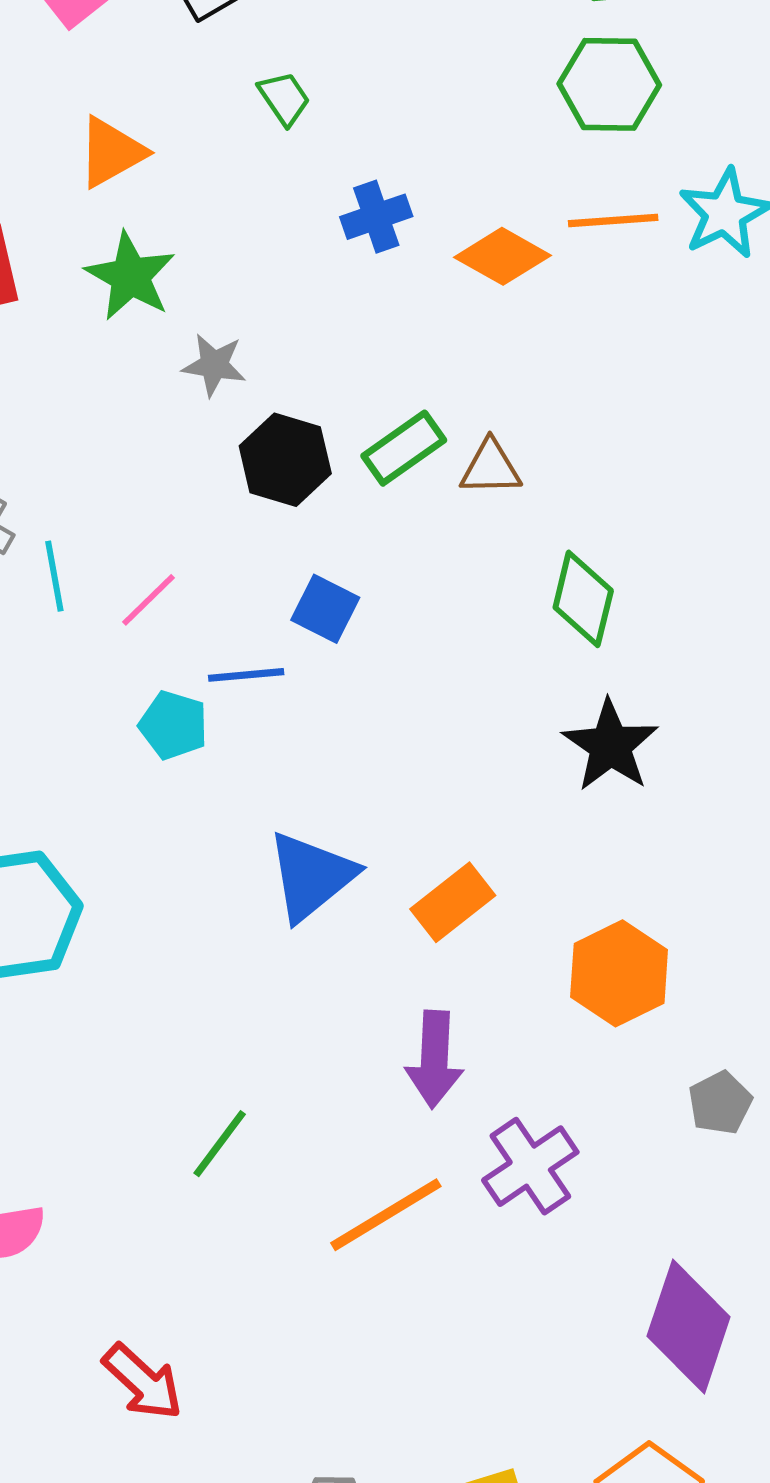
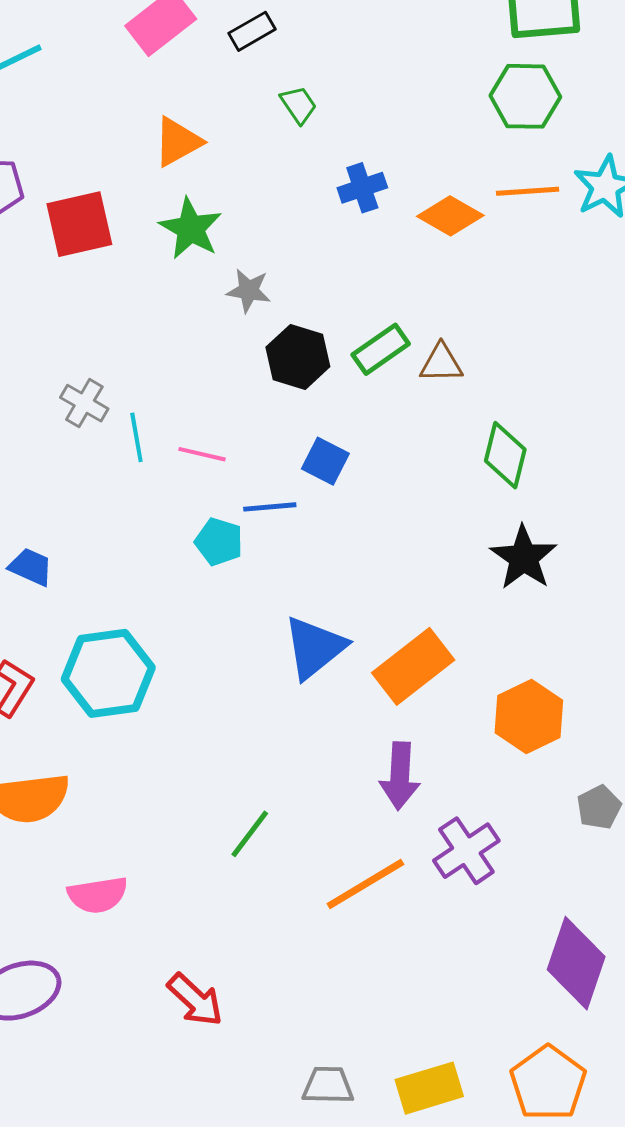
pink line: (149, 600) -> (202, 454), turned 57
orange rectangle: (453, 902) -> (413, 666), size x1.4

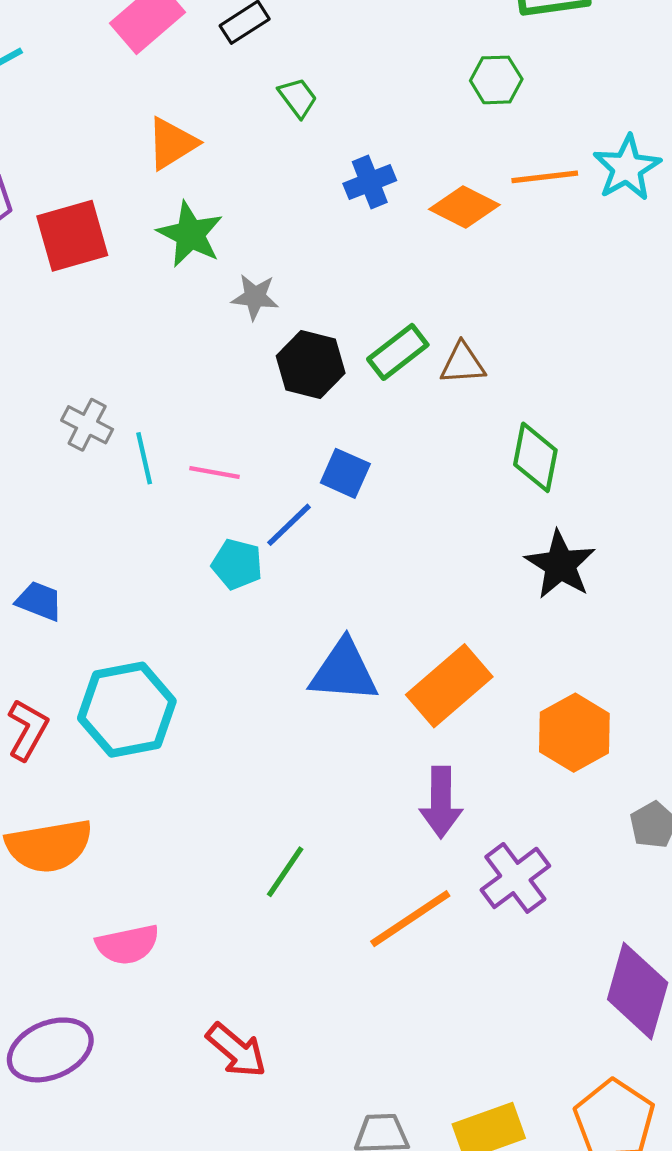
green hexagon: (525, 96) -> (496, 80), moved, size x0.7
blue line: (270, 507) -> (289, 525), turned -36
blue triangle: (315, 648) -> (344, 671), turned 46

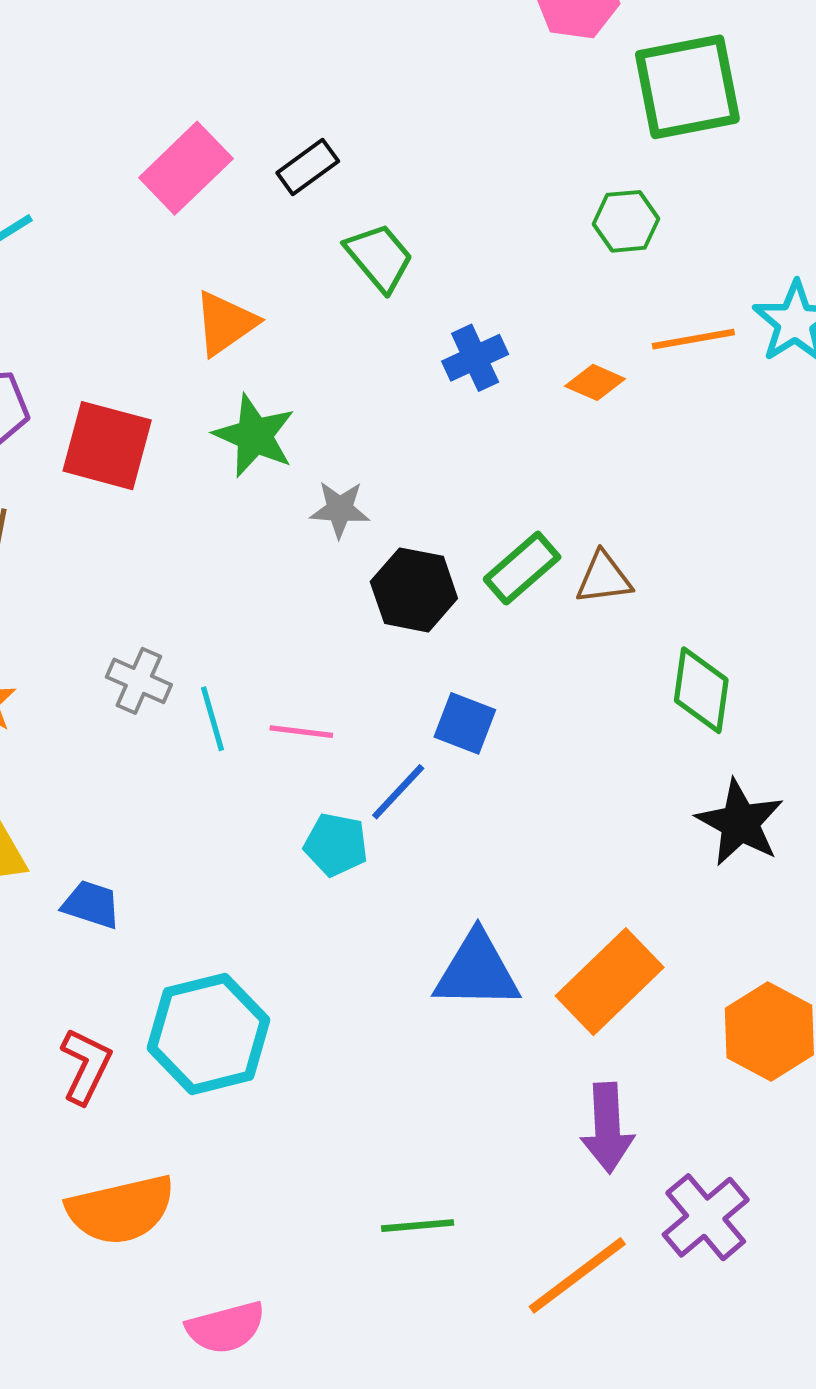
green trapezoid: (298, 98) -> (379, 257), size x1.4
orange diamond: (464, 207) -> (595, 382), size x0.7
red square: (72, 236) -> (107, 446), turned 34
green line: (285, 872) -> (418, 1226), turned 54

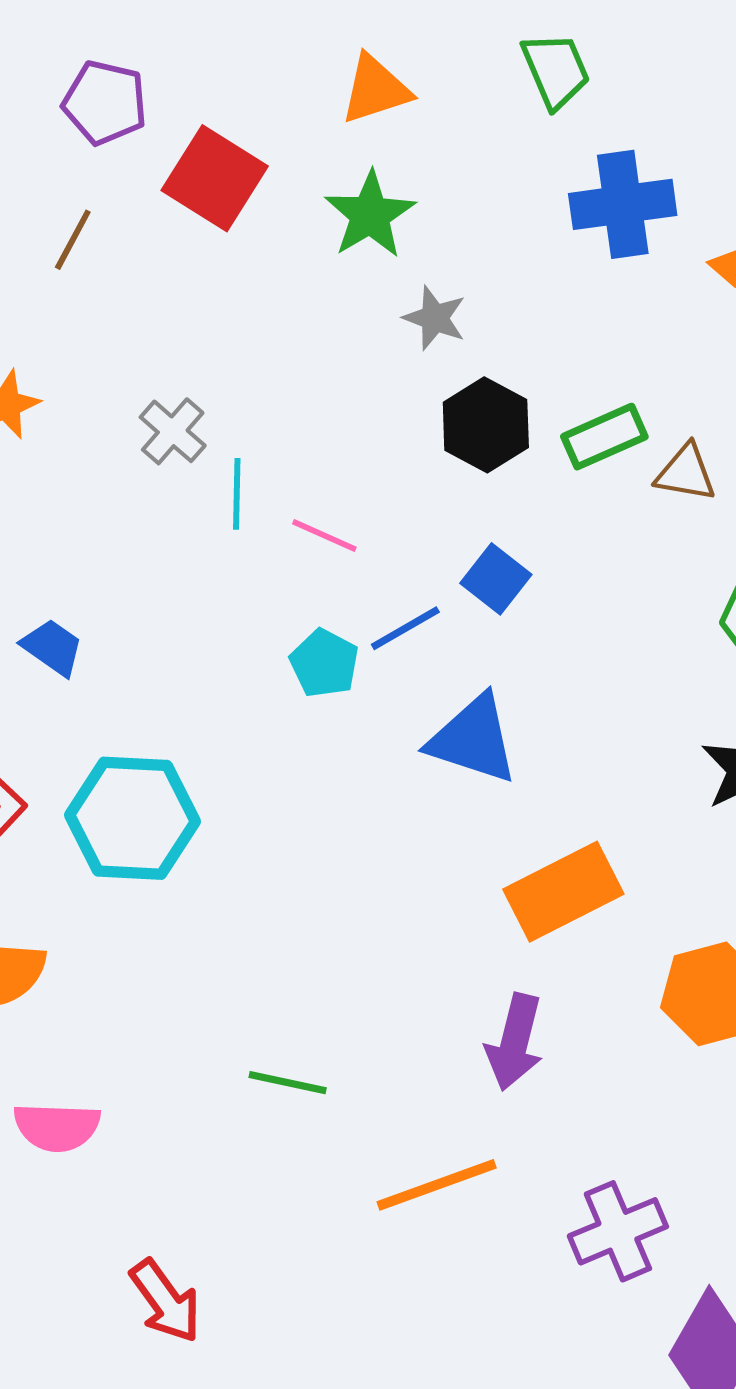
blue cross: (475, 358) -> (623, 204), size x1.5
blue triangle: (477, 971) -> (473, 739), moved
purple cross: (706, 1217) -> (618, 1231), moved

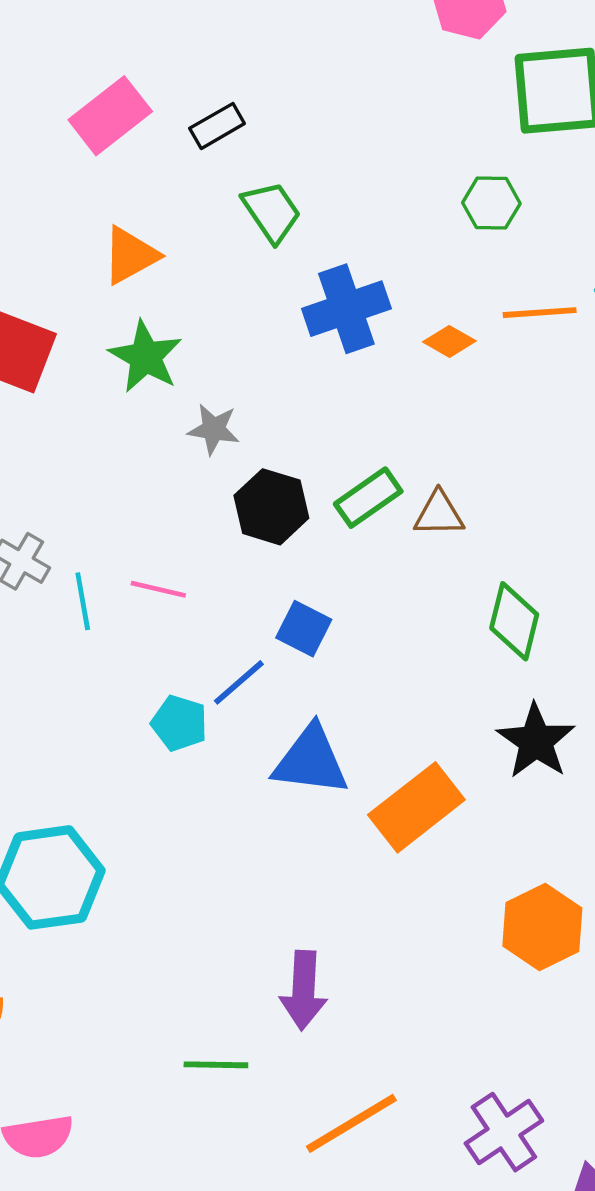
pink line: (324, 535) -> (158, 589), moved
orange rectangle: (563, 892) -> (416, 807), moved
purple arrow: (515, 1042) -> (303, 990), moved

